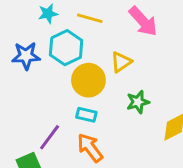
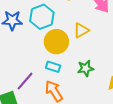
green star: (138, 102) -> (86, 68), moved

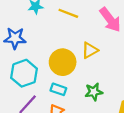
cyan hexagon: (42, 17) -> (24, 73), moved

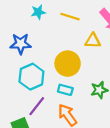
yellow triangle: (90, 50) -> (93, 41), moved, turned 35

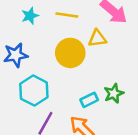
yellow circle: (68, 64) -> (70, 53), moved
cyan rectangle: (65, 90) -> (89, 100), moved, turned -32

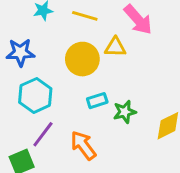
cyan rectangle: (89, 100) -> (97, 101), moved

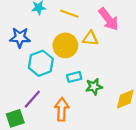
cyan hexagon: (35, 95) -> (41, 63), moved
orange arrow: (83, 145) -> (62, 109), turned 35

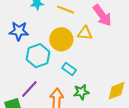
cyan rectangle: (74, 77) -> (69, 69), turned 48
green star: (94, 87) -> (81, 92), moved

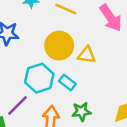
yellow triangle: (85, 33) -> (87, 55), moved
cyan hexagon: (38, 56) -> (39, 78), moved

